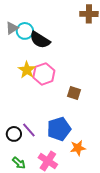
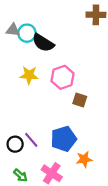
gray triangle: (12, 28) -> (13, 30), turned 40
yellow star: (27, 70) -> (29, 75), turned -30
pink hexagon: (44, 74) -> (63, 77), moved

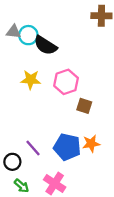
blue pentagon: (64, 139) -> (67, 147), turned 30
black circle: (15, 144) -> (12, 162), moved
orange star: (84, 159) -> (91, 144), moved

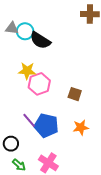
pink hexagon: (66, 82) -> (39, 84), moved
blue pentagon: (67, 147) -> (46, 125), moved
purple line: (33, 148) -> (29, 120), moved

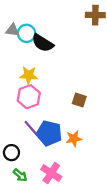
pink hexagon: (39, 84) -> (29, 97), moved
orange star: (81, 127) -> (74, 139), moved

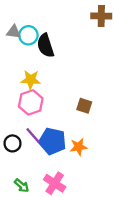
black semicircle: (43, 43) -> (46, 46), turned 40
black circle: (11, 153) -> (12, 143), moved

